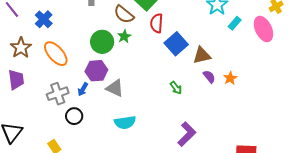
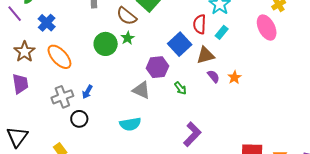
red semicircle: (157, 23) -> (200, 24), moved
cyan rectangle: (235, 23) -> (222, 32), moved
purple hexagon: (96, 71) -> (157, 67), moved
gray triangle: (115, 88) -> (141, 90), moved

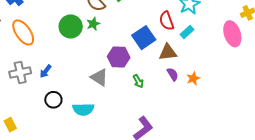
red semicircle: (200, 24) -> (167, 21), turned -30
black circle: (79, 119) -> (53, 100), moved

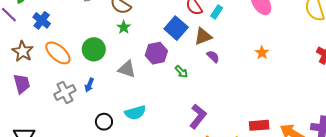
green circle: (71, 26) -> (94, 49), moved
gray triangle: (99, 77) -> (127, 69), moved
orange star: (193, 78) -> (262, 53), moved
black circle: (53, 100) -> (104, 122), moved

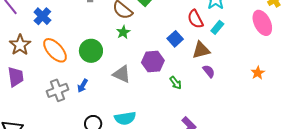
blue square: (176, 28) -> (175, 39), size x0.7

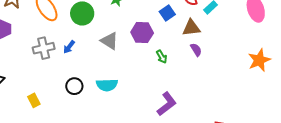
orange star: (258, 73) -> (259, 60), moved, size x1.6

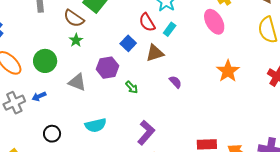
blue arrow: (69, 47) -> (39, 96), turned 40
purple semicircle: (196, 50) -> (175, 82), moved
cyan semicircle: (107, 85) -> (96, 125), moved

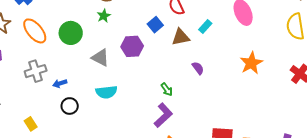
cyan rectangle: (170, 29) -> (205, 26), moved
green arrow: (132, 87) -> (167, 89), moved
blue arrow: (39, 96) -> (60, 83), moved
cyan semicircle: (96, 125) -> (106, 92), moved

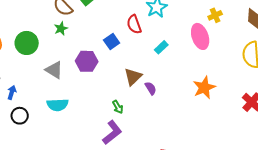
brown triangle: (181, 37) -> (133, 77), moved, turned -36
blue arrow: (60, 83) -> (12, 92), turned 120

